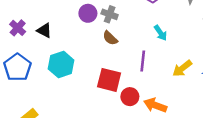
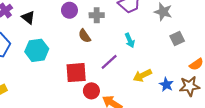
gray cross: (110, 14) -> (97, 15), moved, turned -32
purple line: (143, 61) -> (109, 62), turned 30
red square: (109, 80) -> (76, 73), turned -30

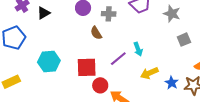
black triangle: (28, 17) -> (44, 13), turned 48
cyan arrow: (130, 40) -> (138, 49), moved
cyan hexagon: (37, 50) -> (49, 61), moved

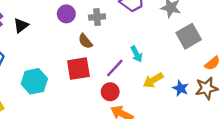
gray square: (184, 40) -> (189, 36), size x1.5
red square: (87, 67) -> (78, 69), moved
red circle: (100, 85) -> (110, 92), moved

